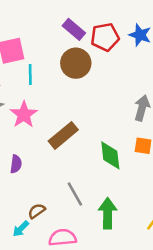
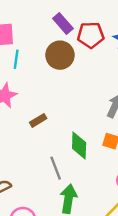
brown rectangle: (63, 135) -> (38, 120), size x0.6
gray line: (75, 194) -> (56, 168), moved

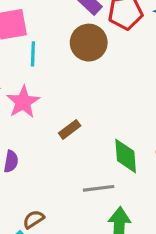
gray line: (56, 168) -> (99, 188), turned -70

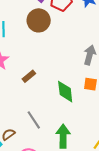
gray line: (99, 188) -> (34, 120), moved, turned 66

